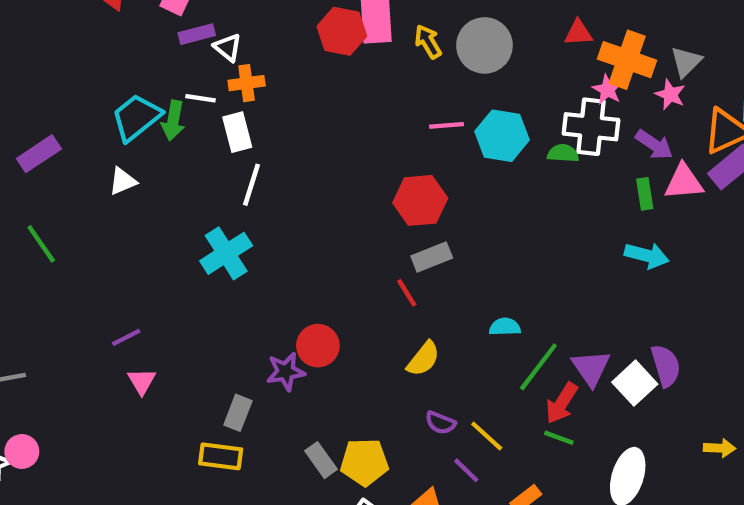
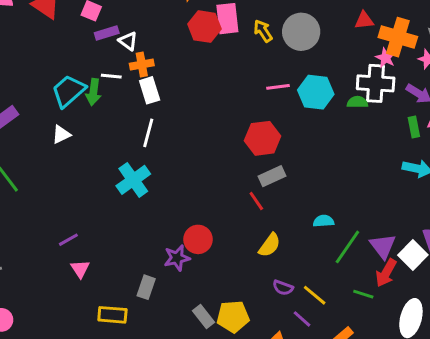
white rectangle: (237, 132) -> (150, 90), moved
red arrow: (562, 403) -> (386, 273), moved
yellow rectangle: (221, 456) -> (112, 315), moved

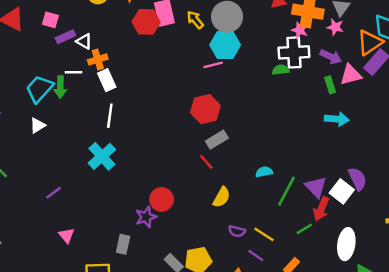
cyan hexagon: (316, 92) -> (225, 45), moved
purple line: (68, 240) -> (53, 193), moved
green line: (363, 294) -> (304, 229), turned -42

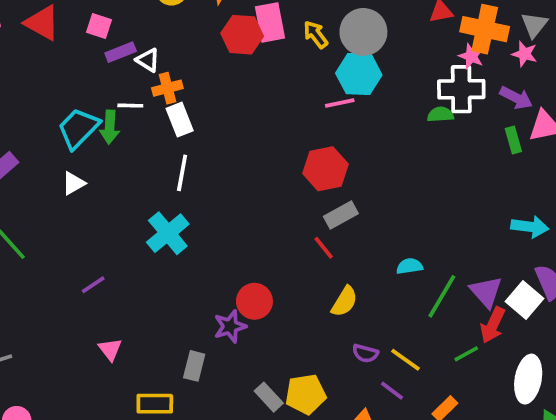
cyan arrow: (337, 119) -> (530, 227), moved

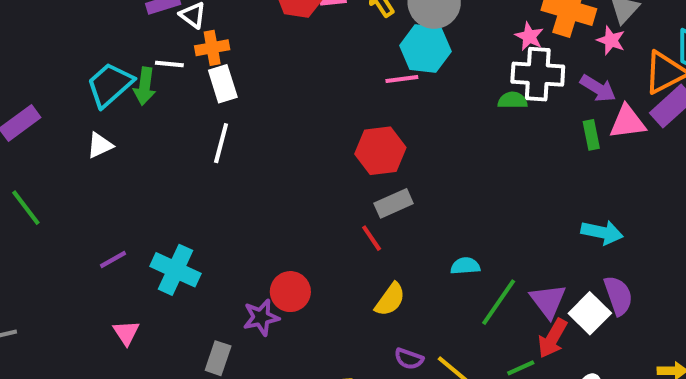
pink star: (471, 56) -> (529, 36), moved
cyan cross: (168, 233) -> (176, 270), moved, turned -30

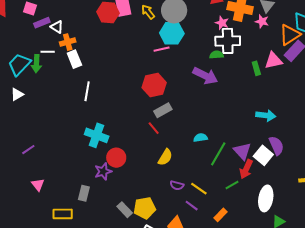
purple arrow: (598, 88) -> (205, 76), moved, size x1.4
white line: (221, 143) -> (87, 91), moved
cyan cross: (176, 270) -> (97, 135), moved

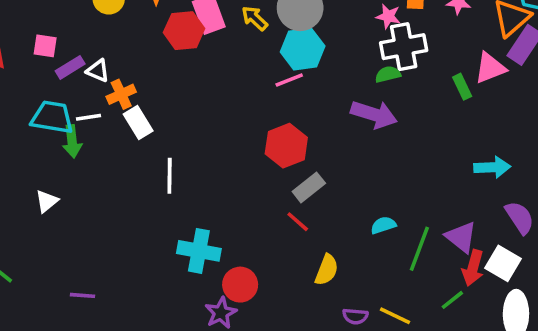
cyan trapezoid: (19, 64) -> (52, 117), moved, turned 65
purple line: (28, 150) -> (82, 295), turned 48
white square: (263, 155) -> (503, 263), moved

